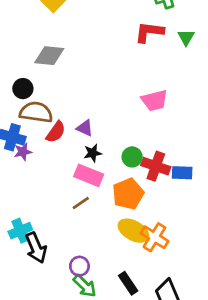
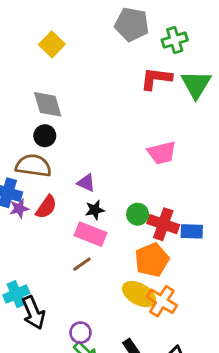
green triangle: (186, 37) -> (196, 84), size x1.6
gray diamond: (49, 56) -> (48, 104), turned 68
black circle: (23, 89) -> (45, 136), moved
red semicircle: (56, 132) -> (46, 207), moved
orange pentagon: (128, 194) -> (152, 260), moved

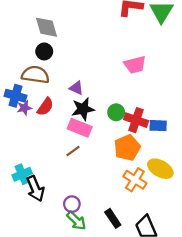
black star: (95, 210) -> (83, 109), size x1.5
yellow ellipse: (139, 294) -> (160, 169), moved

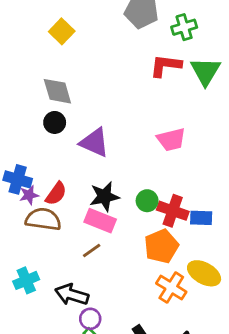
brown semicircle: (35, 75) -> (43, 219), moved
purple triangle: (76, 88) -> (94, 142), moved, size x1.6
black arrow: (35, 189) -> (72, 295), moved, turned 130

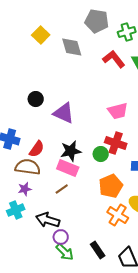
red L-shape: (166, 66) -> (114, 59), turned 45
gray diamond: (57, 91) -> (72, 47), moved
purple star: (29, 195) -> (25, 189), moved
red cross: (173, 211) -> (116, 143), moved

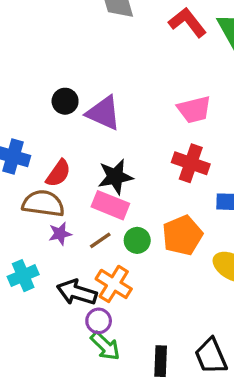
black circle: (36, 99) -> (65, 101), moved
green circle: (101, 154) -> (137, 240), moved
purple star: (25, 189) -> (60, 234), moved
orange cross: (118, 215) -> (114, 284), moved
black rectangle: (98, 250) -> (161, 361), moved, turned 36

